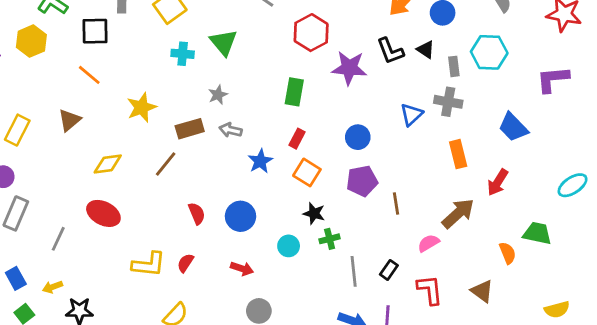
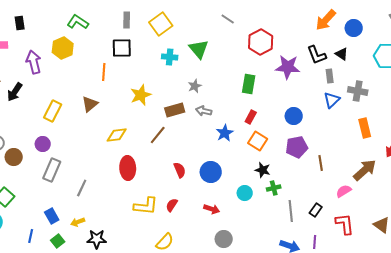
black square: (95, 31) -> (122, 48), moved
gray rectangle: (454, 66) -> (330, 76), moved
orange line: (89, 75) -> (104, 72), turned 54
red ellipse: (103, 213) -> (128, 168), moved, turned 60

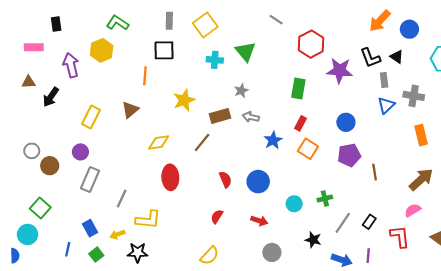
black star: (263, 170) -> (313, 240), moved
pink semicircle: (344, 191) -> (413, 210), moved
yellow L-shape: (146, 206) -> (148, 220), moved
gray line: (291, 211) -> (343, 223), turned 40

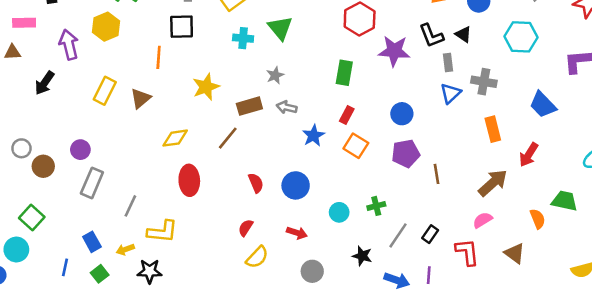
brown triangle: (29, 82) -> (13, 52), moved
yellow rectangle: (91, 117) -> (105, 91), moved
yellow semicircle: (209, 256) -> (257, 257), moved

